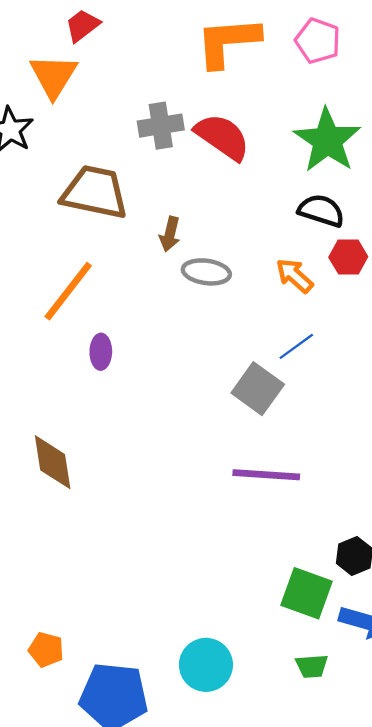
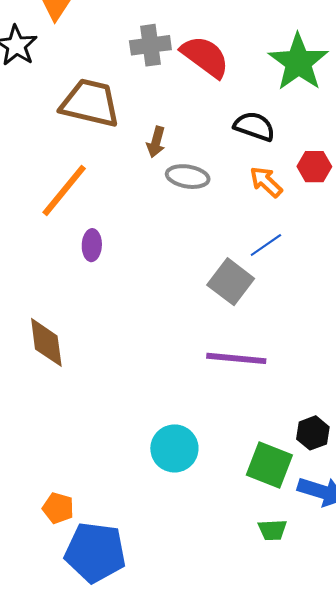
black semicircle: (321, 211) -> (254, 126), moved
orange pentagon: (46, 650) -> (58, 508), moved
cyan circle: (206, 665) -> (174, 448), moved

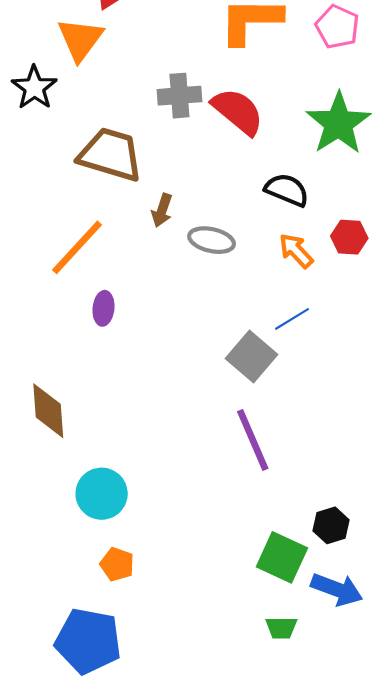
brown arrow: (156, 142) -> (162, 210), moved
purple line: (236, 358) -> (253, 440), turned 58
cyan circle: (174, 448) -> (102, 494), moved
orange pentagon: (58, 508) -> (117, 564), moved

